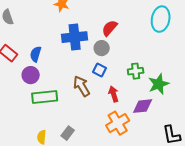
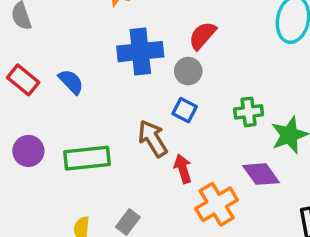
blue semicircle: (36, 54) -> (71, 82), turned 119
purple circle: (31, 75) -> (28, 151), moved
red arrow: (114, 94) -> (183, 169), moved
purple diamond: (143, 106) -> (261, 174), turned 60

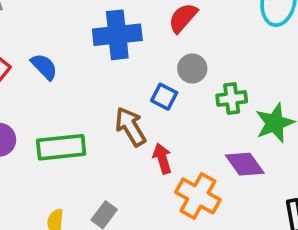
gray circle: (188, 71) -> (192, 68), moved
orange cross: (217, 204) -> (198, 196), turned -30

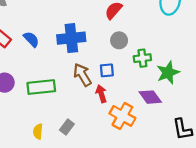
blue cross: (117, 35) -> (71, 38), moved
blue square: (164, 97) -> (107, 70), moved, turned -32

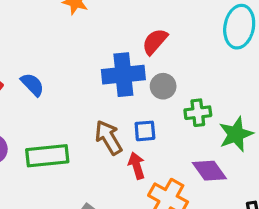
blue cross: (71, 38) -> (123, 75), moved

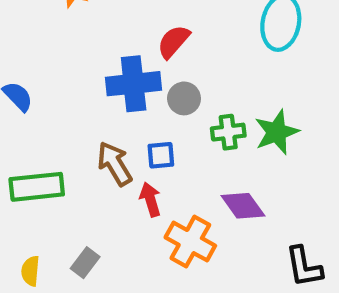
green star: (236, 134) -> (277, 132), moved

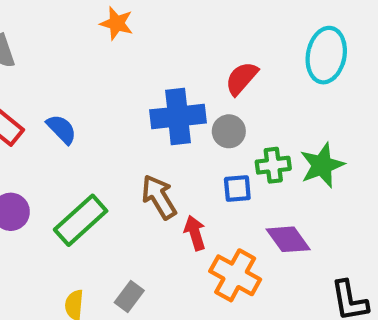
red semicircle: (173, 42) -> (242, 78), moved
blue square: (161, 155) -> (237, 188), moved
green rectangle: (37, 187) -> (81, 220), turned -36

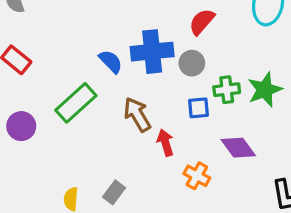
blue semicircle: (62, 129) -> (111, 61), moved
green rectangle: (81, 220) -> (76, 103), moved
orange cross: (235, 275) -> (197, 176), size x0.7

